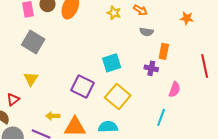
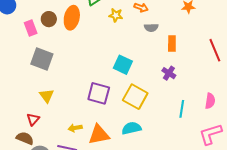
cyan square: (112, 63) -> (123, 65), turned -36
purple cross: (151, 68) -> (169, 73), moved, turned 32
pink semicircle: (175, 89) -> (210, 101), moved

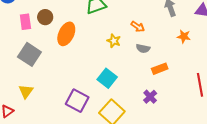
yellow star: (116, 15) -> (114, 41), moved
orange ellipse: (72, 18) -> (66, 34), moved
orange rectangle: (172, 44) -> (160, 69), turned 56

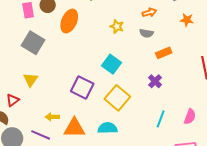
orange arrow: (138, 27) -> (149, 12), moved, turned -48

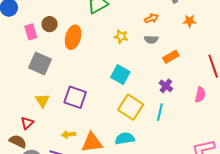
purple square: (82, 88) -> (75, 97), moved
pink semicircle: (190, 117) -> (200, 95), moved
cyan line: (161, 119) -> (160, 112), moved

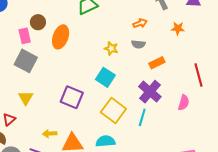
pink rectangle: (31, 32) -> (25, 36), moved
yellow star: (121, 37) -> (111, 48), moved
purple cross: (166, 86) -> (150, 92), size x1.6
purple square: (75, 97) -> (72, 97), moved

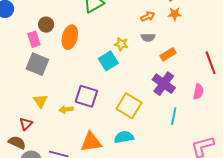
orange star: (178, 28) -> (175, 14), moved
cyan square: (105, 77) -> (108, 61), moved, turned 30
cyan line: (142, 117) -> (174, 116), moved
yellow arrow: (50, 134) -> (66, 109), moved

